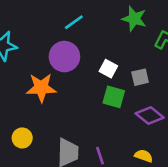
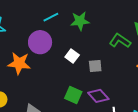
green star: (134, 19) -> (80, 21), moved, turned -30
green square: (114, 97) -> (73, 95), moved

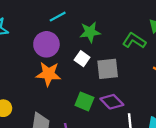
green star: (80, 21) -> (90, 32), moved
orange star: (19, 63) -> (48, 74), moved
gray square: (95, 66) -> (108, 69), size x1.5

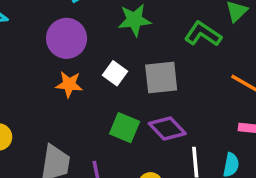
white square: (82, 59) -> (115, 73), moved
orange star: (48, 74) -> (69, 84), size x0.7

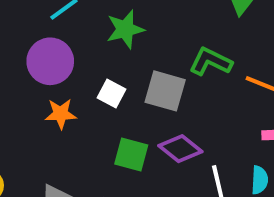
green L-shape: (203, 34) -> (211, 62), moved
gray square: (161, 77) -> (165, 91), turned 30

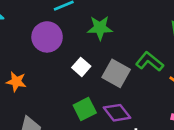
orange star: (61, 114) -> (16, 82), moved
green square: (131, 154) -> (85, 109), turned 35

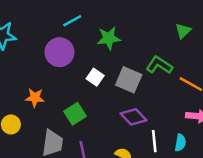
green square: (85, 109) -> (75, 114), moved

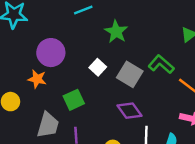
green star: (109, 38) -> (116, 32), turned 30
purple circle: (60, 52) -> (51, 53), moved

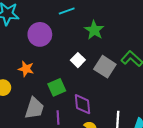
purple circle: (51, 53) -> (40, 34), moved
purple diamond: (130, 111) -> (83, 104), moved, turned 30

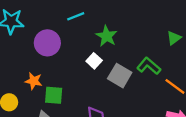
white square: (78, 60) -> (94, 61), moved
green square: (57, 87) -> (54, 95), moved, turned 30

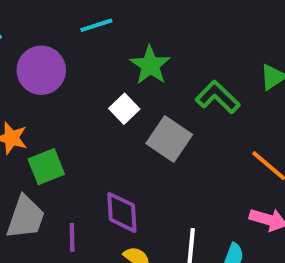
green L-shape: (149, 66) -> (218, 97), moved
green square: (54, 95) -> (46, 167), turned -30

